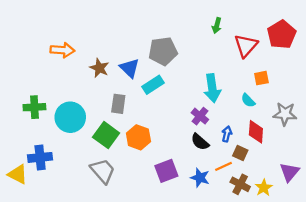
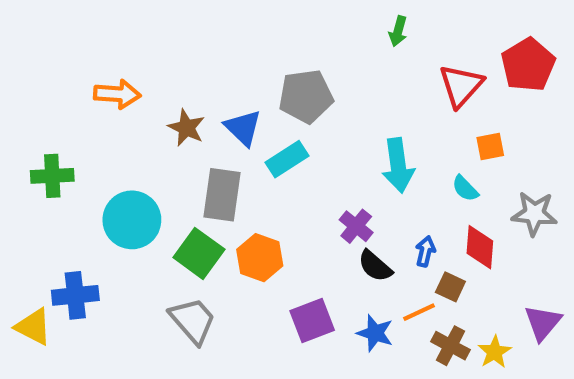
green arrow: (217, 26) -> (398, 31), moved
gray rectangle: (118, 104) -> (222, 195), size x1.4
green cross: (34, 107) -> (52, 176), moved
purple cross: (200, 116) -> (356, 226), moved

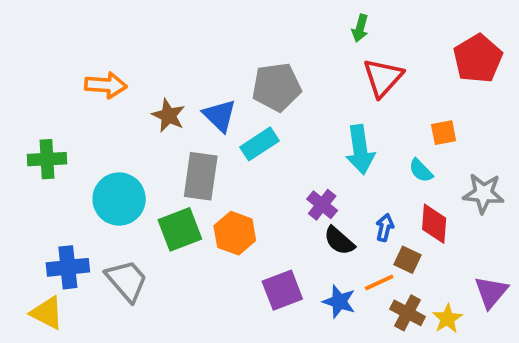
red triangle: (461, 86) -> (383, 78), moved
green square: (199, 253) -> (180, 229), turned 33
gray trapezoid: (193, 320) -> (127, 281), moved
yellow triangle: (33, 327) -> (47, 313), moved

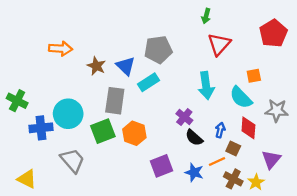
green cross: (47, 159) -> (17, 101), moved, turned 30
cyan semicircle: (421, 171) -> (241, 97), size x1.6
blue cross: (68, 267) -> (41, 128), moved
purple triangle: (491, 292) -> (271, 159), moved

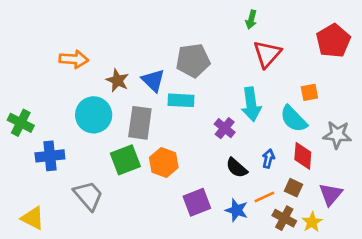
cyan rectangle: (148, 82) -> (181, 100), turned 36
cyan circle: (68, 114) -> (94, 115), moved
purple cross: (184, 117) -> (225, 128), moved
brown square: (233, 149) -> (294, 188), moved

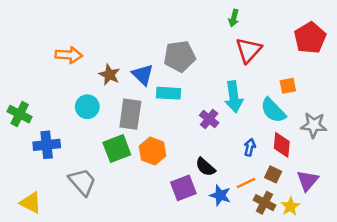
cyan circle: (94, 115) -> (87, 107), size x0.7
black semicircle: (237, 168) -> (205, 167), moved

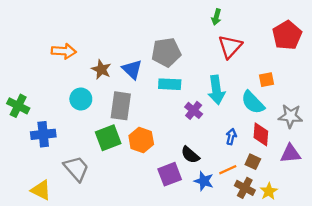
cyan rectangle: (168, 93) -> (170, 84), moved
purple triangle: (308, 181) -> (290, 154), moved, turned 45
yellow triangle: (31, 203) -> (41, 190), moved

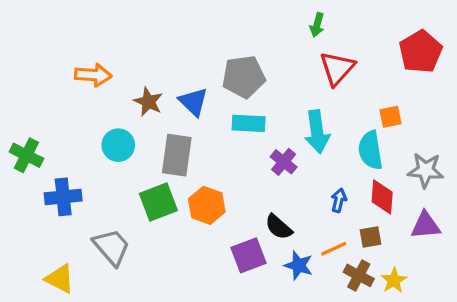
cyan semicircle: (253, 102) -> (370, 150), turned 35
brown square: (253, 162) -> (370, 237), turned -35

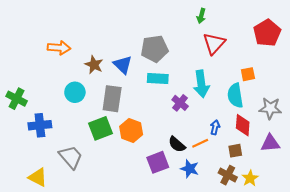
orange line: (334, 249) -> (200, 143), moved

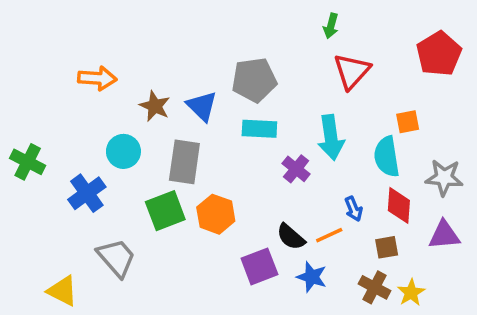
blue cross: (40, 125) -> (87, 193), moved, turned -30
blue arrow: (215, 127) -> (354, 209), turned 144

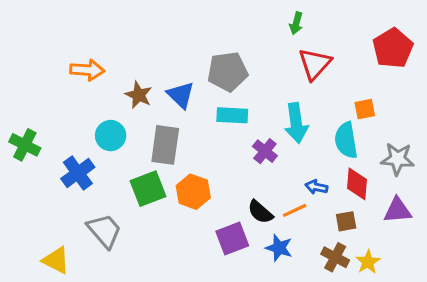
blue arrow: (354, 209) -> (316, 187), turned 125

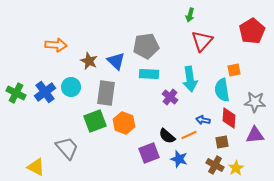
blue cross: (78, 173) -> (45, 92), moved

